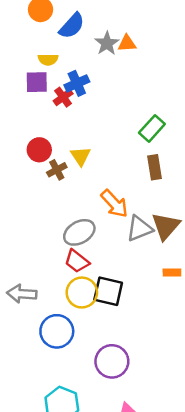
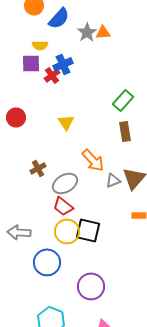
red circle: (39, 150) -> (16, 117), moved
brown cross: (57, 170) -> (38, 168), moved
gray triangle: (139, 229) -> (113, 180), size x0.7

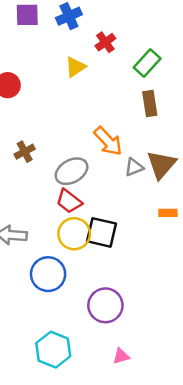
red cross: (52, 75) -> (105, 42), moved
yellow triangle: (66, 122) -> (75, 67), moved, turned 30
brown cross: (38, 168) -> (25, 152), moved

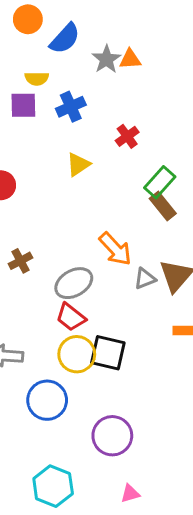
red cross: (105, 42) -> (127, 136), moved
green rectangle: (147, 63) -> (160, 182), moved
brown rectangle: (150, 103) -> (163, 206), turned -30

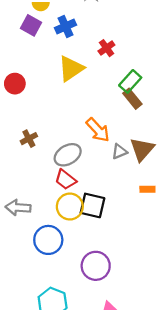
purple square: (23, 105) -> (31, 25), turned 30
yellow triangle: (78, 165) -> (71, 69), size x1.5

